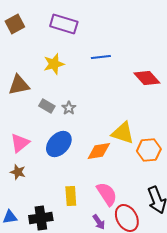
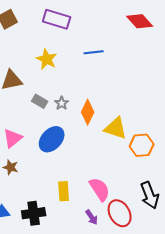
yellow star: (54, 64) -> (47, 59), turned -30
red diamond: (147, 78) -> (140, 21), moved
orange diamond: (99, 151) -> (88, 112), moved, turned -55

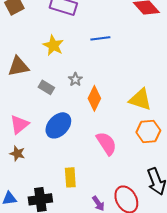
gray star: (62, 103) -> (75, 79), moved
yellow triangle: (116, 128) -> (140, 99), moved
pink semicircle: (100, 189) -> (106, 143), moved

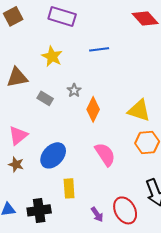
blue ellipse: (58, 125) -> (53, 155), moved

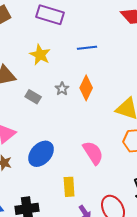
orange diamond: (93, 109) -> (86, 88), moved
yellow rectangle: (69, 188) -> (69, 187), moved

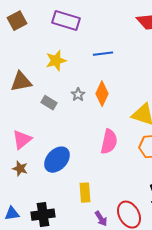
yellow star: (40, 55) -> (56, 61), turned 30
pink semicircle: (93, 153) -> (109, 142), moved, turned 45

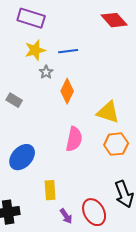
yellow star: (56, 61) -> (35, 50), moved
gray star: (78, 95) -> (46, 72), moved

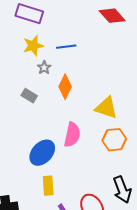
gray rectangle: (14, 100) -> (29, 96), moved
blue ellipse: (22, 157) -> (42, 153), moved

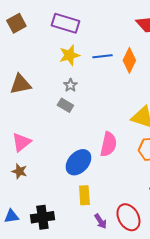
gray star: (44, 68) -> (70, 85), moved
orange diamond: (65, 87) -> (129, 60), moved

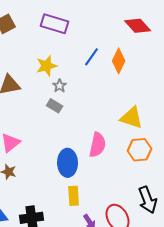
yellow star: (69, 55) -> (47, 66), moved
blue line: (102, 56) -> (92, 57), turned -48
blue ellipse: (78, 162) -> (68, 163), turned -44

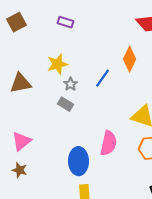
purple rectangle: (55, 24) -> (66, 22), size x0.6
blue line: (92, 57) -> (102, 78), moved

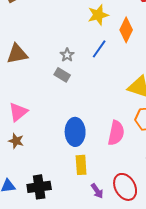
yellow star: (58, 64) -> (98, 15), moved
pink semicircle: (108, 143) -> (116, 133), moved

